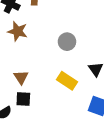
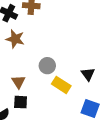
gray circle: (67, 42) -> (47, 66), moved

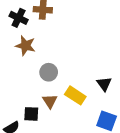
gray circle: (47, 66) -> (49, 72), moved
brown triangle: (18, 82) -> (50, 101), moved

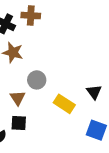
brown triangle: (50, 101) -> (18, 98), moved

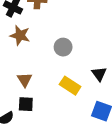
gray circle: (37, 80) -> (63, 47), moved

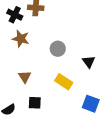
black triangle: (99, 74) -> (89, 62), moved
black square: (26, 104) -> (35, 103), moved

